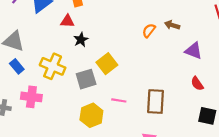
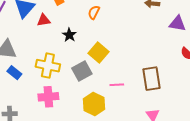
red triangle: (67, 21) -> (44, 20), moved
orange semicircle: (149, 31) -> (94, 12), moved
pink cross: (31, 97) -> (48, 97), moved

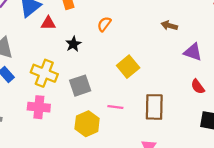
yellow square: (98, 52) -> (128, 67), moved

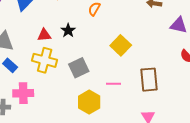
red triangle: (48, 23) -> (44, 35), moved
pink cross: (39, 107) -> (23, 93), moved

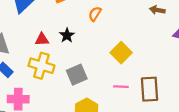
pink line: (113, 84) -> (121, 87), moved

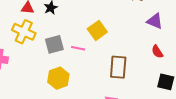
pink line: (121, 87) -> (78, 48), moved

